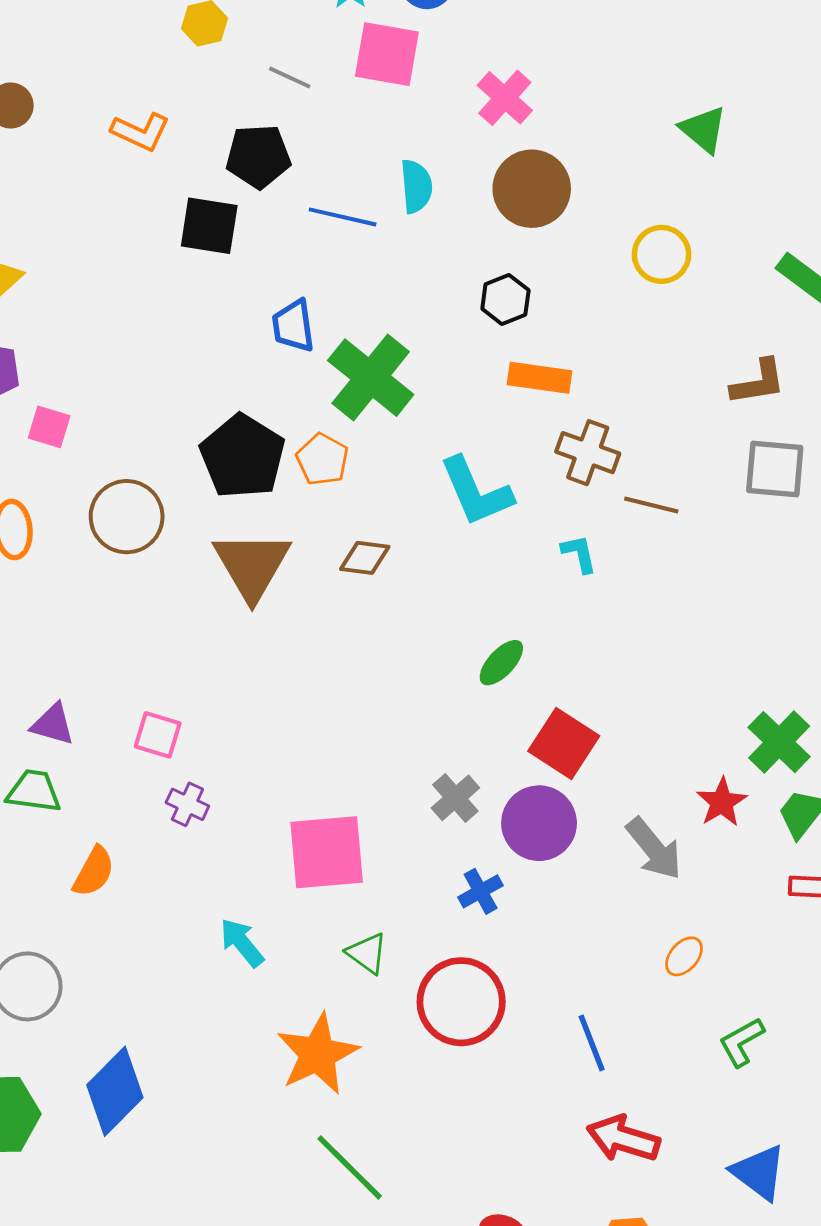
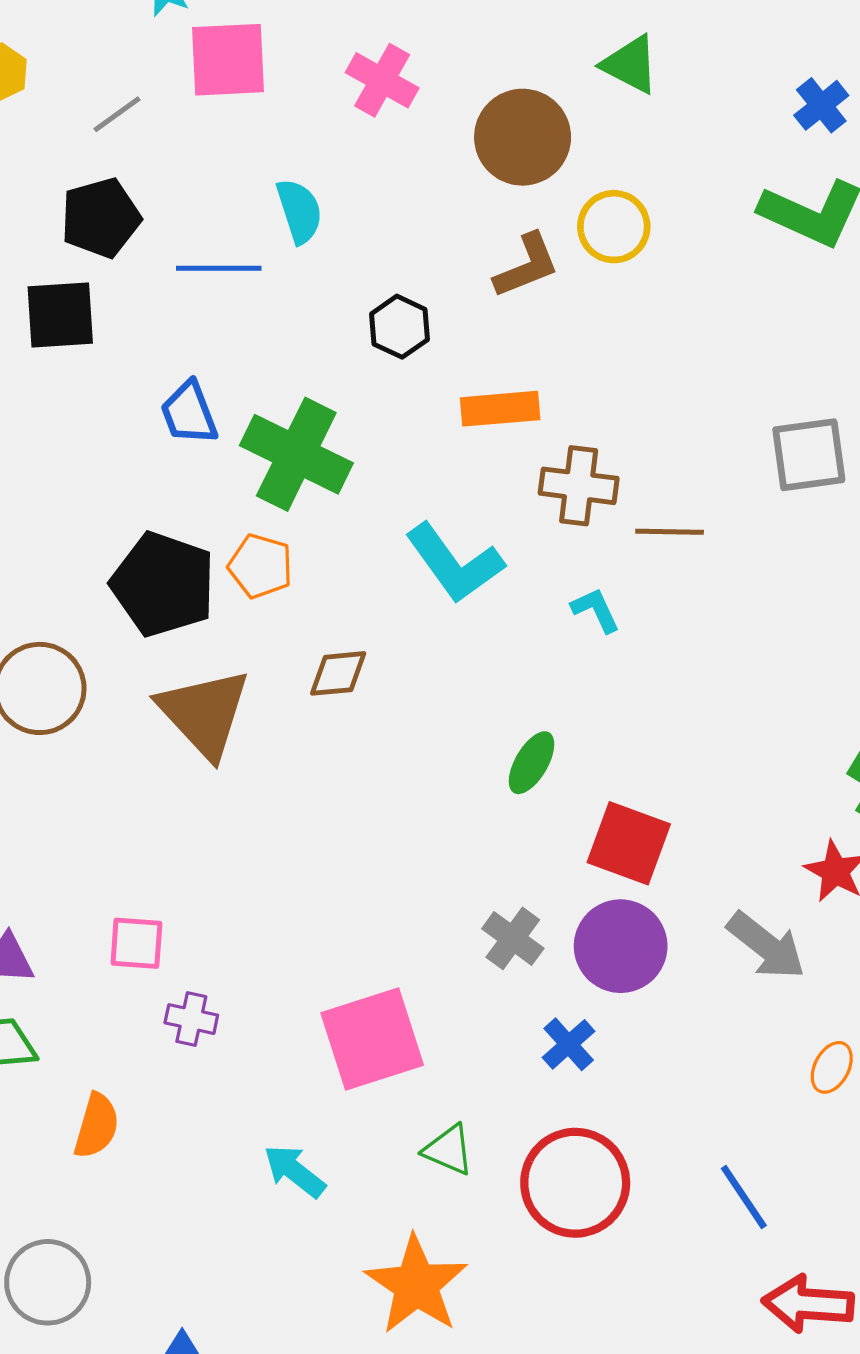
gray line: (290, 77) -> (117, 114), turned -48
brown circle: (532, 189) -> (523, 137), moved
black hexagon: (505, 299) -> (399, 327), moved
brown L-shape: (758, 382) -> (527, 266), moved

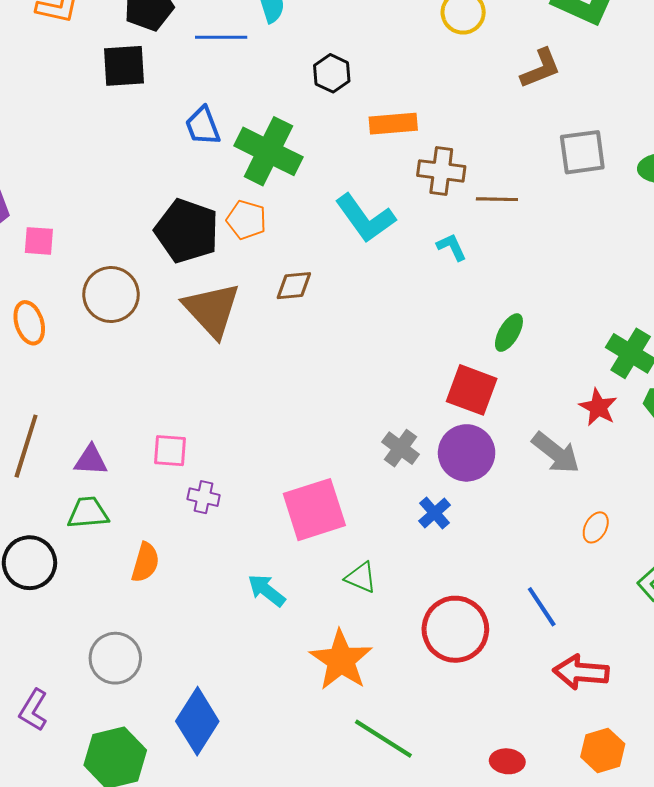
brown L-shape: (527, 266) -> (541, 68), moved
green ellipse: (532, 763) -> (509, 333), moved
red circle: (575, 1183) -> (455, 629), moved

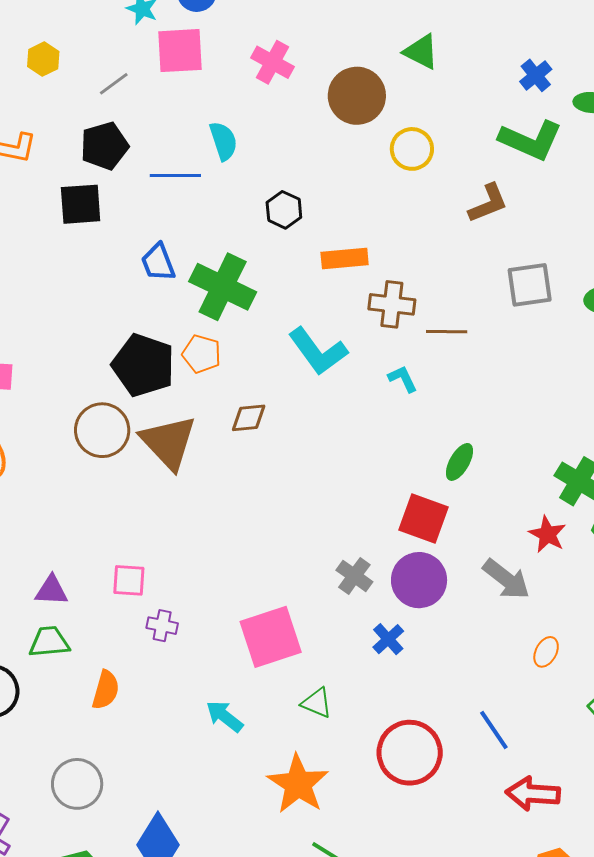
brown circle: (111, 295) -> (102, 430), moved

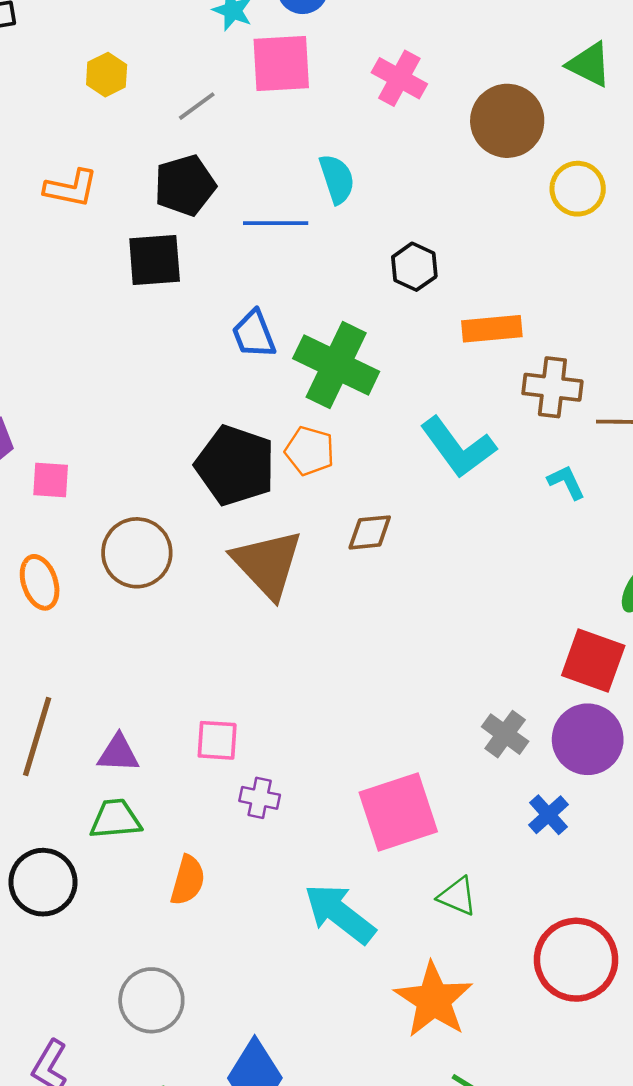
brown circle: (102, 430) -> (137, 553), moved
cyan arrow: (225, 716) -> (340, 914), size x1.5

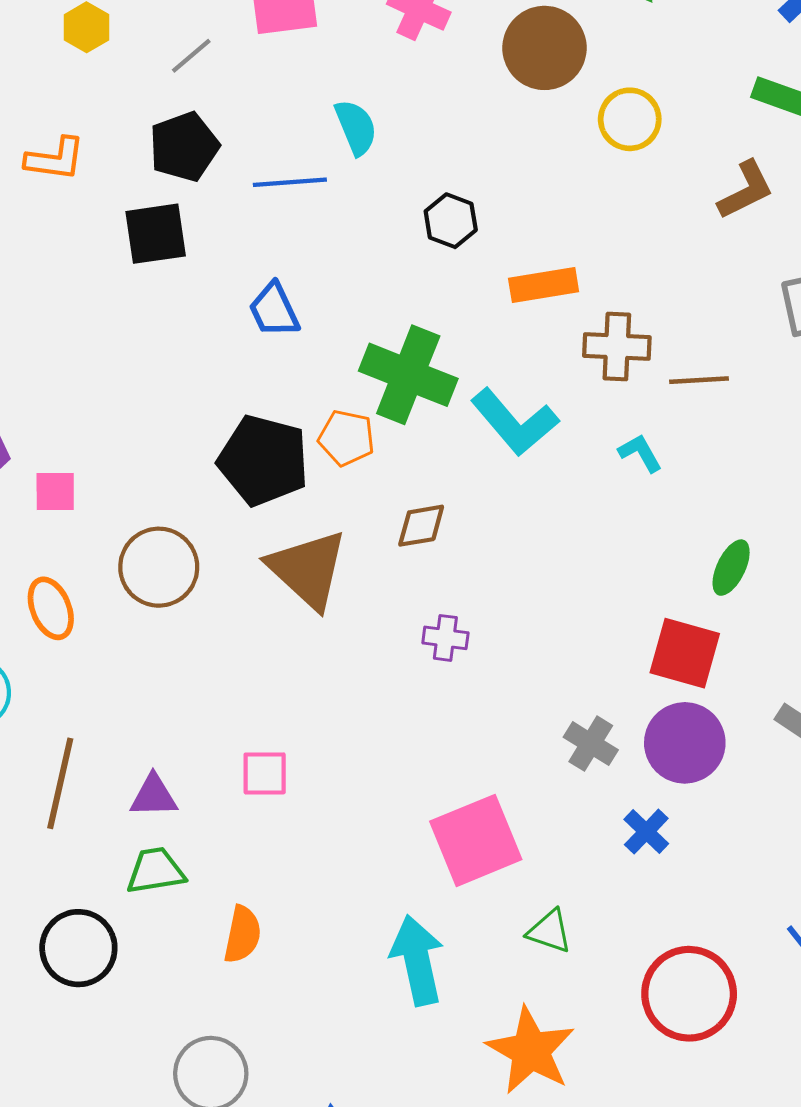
green cross: (336, 365) -> (408, 375), moved
purple cross: (260, 798) -> (445, 638), moved
cyan arrow: (340, 914) -> (417, 960), turned 44

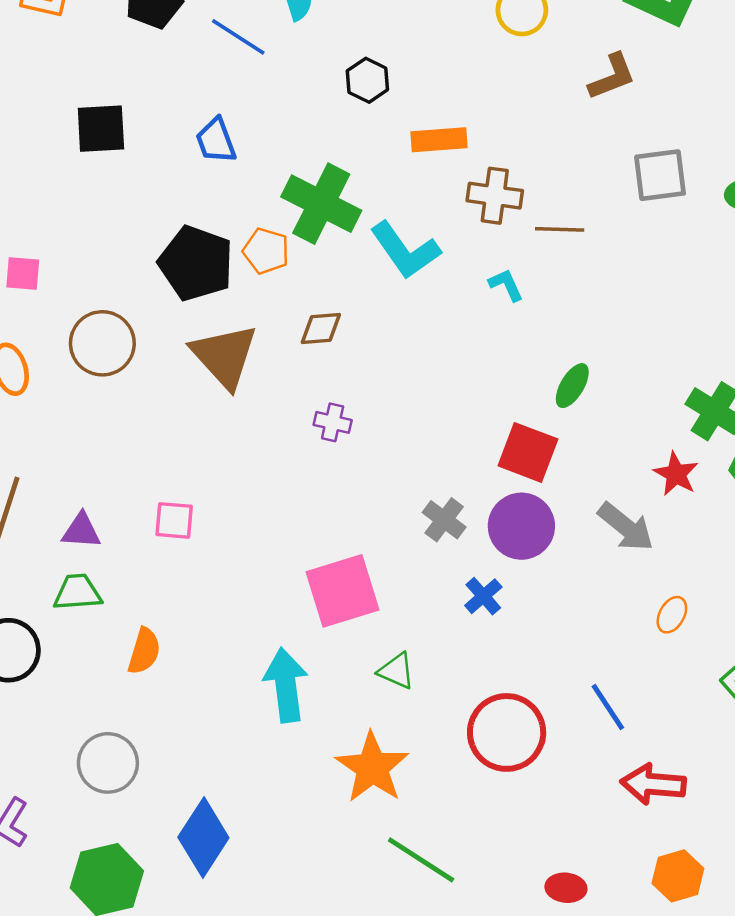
blue line: (290, 182) -> (238, 37), turned 32
black square: (156, 234) -> (101, 129), moved

